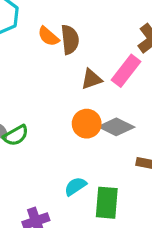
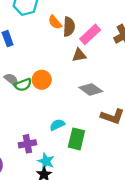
pink rectangle: (126, 71) -> (90, 34), moved
orange circle: (87, 124) -> (42, 80), moved

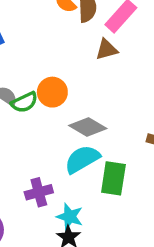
gray diamond: (91, 89) -> (88, 127), moved
cyan semicircle: (57, 125) -> (82, 159), size x1.5

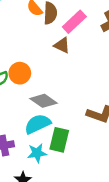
brown triangle: (107, 49) -> (62, 45), turned 36
cyan star: (70, 217) -> (37, 153), moved, turned -30

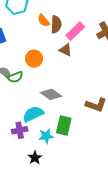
orange circle: (20, 73) -> (34, 59), moved
cyan semicircle: (38, 124) -> (33, 114), moved

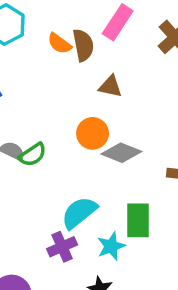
pink rectangle: (75, 31) -> (118, 22), moved
orange circle: (34, 59) -> (93, 133), moved
gray diamond: (51, 94) -> (121, 153), moved

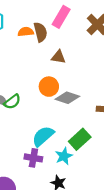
orange semicircle: (60, 43) -> (26, 32), turned 140
green rectangle: (138, 220) -> (80, 139), turned 50
purple cross: (62, 247) -> (33, 158), turned 36

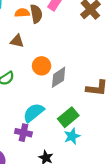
brown triangle: (59, 57) -> (17, 41), moved
gray diamond: (67, 98) -> (59, 77), turned -55
cyan star: (64, 156) -> (72, 136), moved

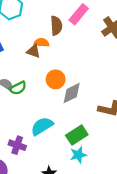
orange semicircle: (22, 13) -> (41, 43), moved
purple cross: (23, 133) -> (17, 145), moved

